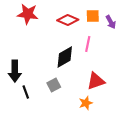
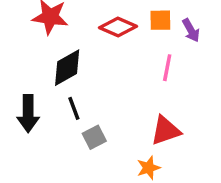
pink line: (88, 44) -> (167, 68), moved
black diamond: (65, 57) -> (67, 68), moved
black line: (26, 92) -> (74, 108), moved

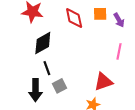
red diamond: (118, 27) -> (74, 18), turned 55
pink line: (167, 68) -> (119, 51), moved
black arrow: (28, 113) -> (35, 90), moved

